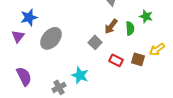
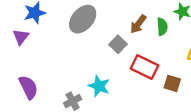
gray ellipse: (51, 38) -> (83, 19), moved
brown square: (138, 59) -> (172, 83), moved
red rectangle: (116, 60) -> (144, 67), size x1.5

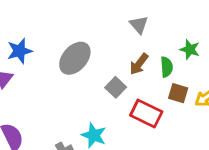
brown square: (172, 83) -> (178, 93), moved

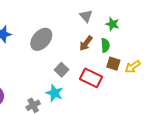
green star: (190, 49) -> (112, 24), moved
gray square: (116, 87) -> (62, 70), moved

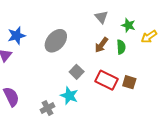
brown square: (113, 64) -> (129, 82), moved
yellow arrow: (133, 67) -> (149, 37), moved

